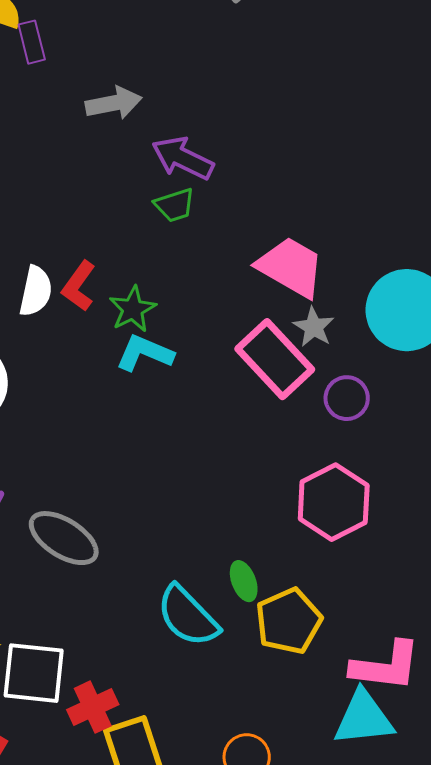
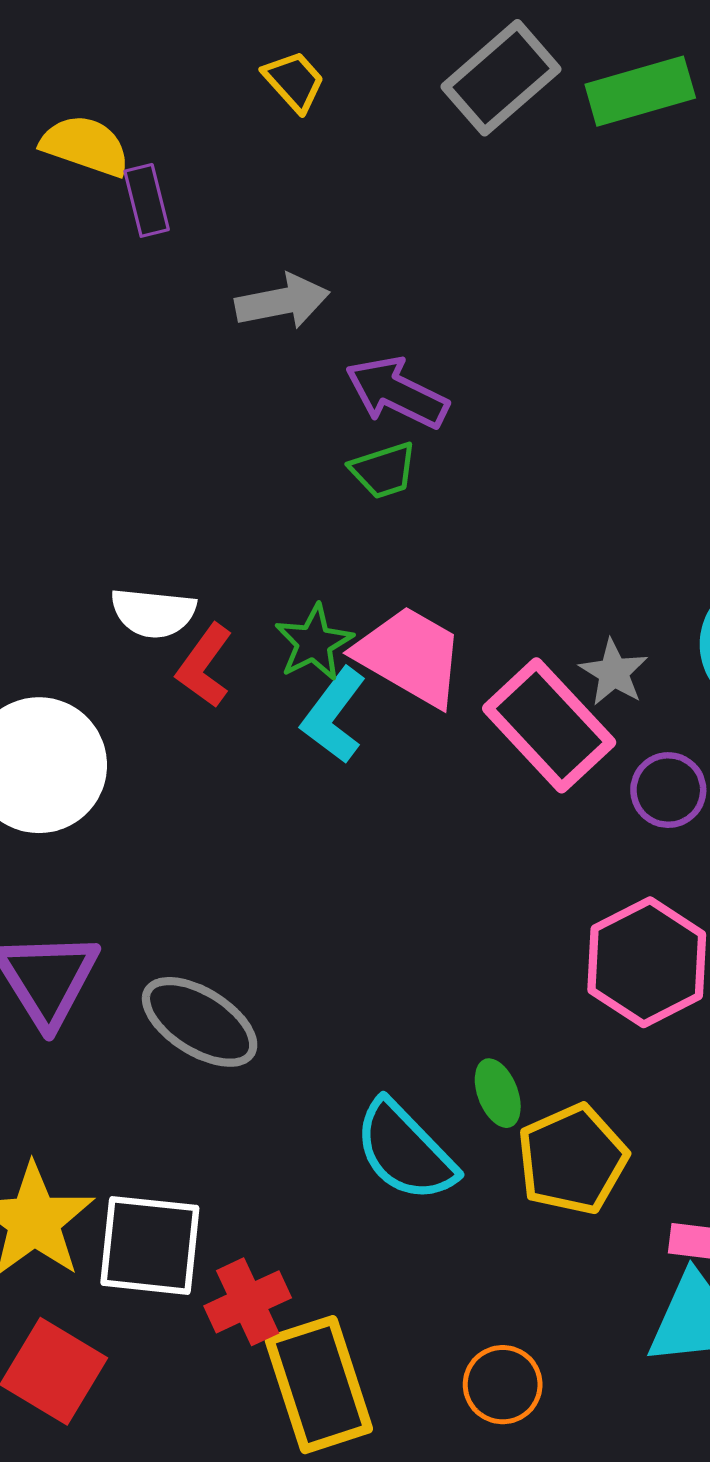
pink trapezoid: (291, 267) -> (410, 656), moved
red L-shape: (79, 286) -> (205, 666), moved
white semicircle: (36, 291) -> (153, 613), turned 84
cyan L-shape: (145, 353) -> (334, 715), turned -76

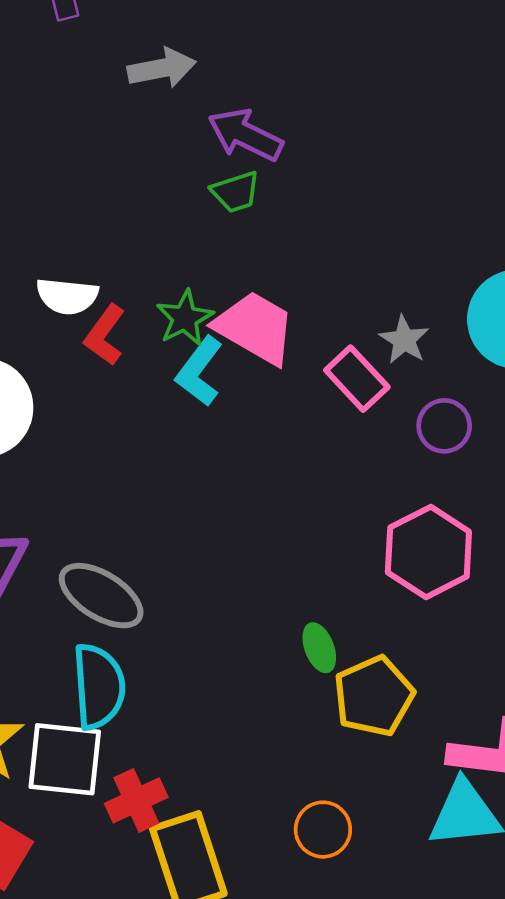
pink rectangle: (549, 725) -> (357, 379), size x0.7
cyan semicircle: (405, 1151) -> (99, 686), moved, turned -140
orange circle: (503, 1385) -> (323, 830), moved

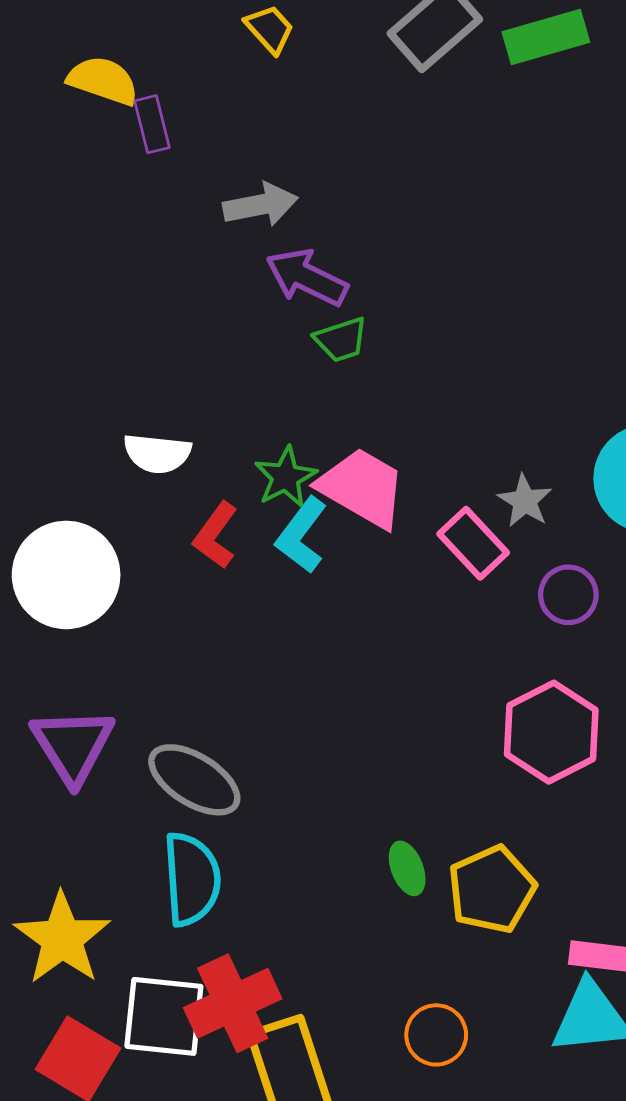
purple arrow: (245, 135) -> (307, 278), moved
red L-shape: (105, 335) -> (215, 535), moved
green ellipse: (319, 648) -> (407, 868), moved
white square: (65, 759) -> (164, 1016), moved
red cross: (136, 800) -> (233, 1003), size x1.4

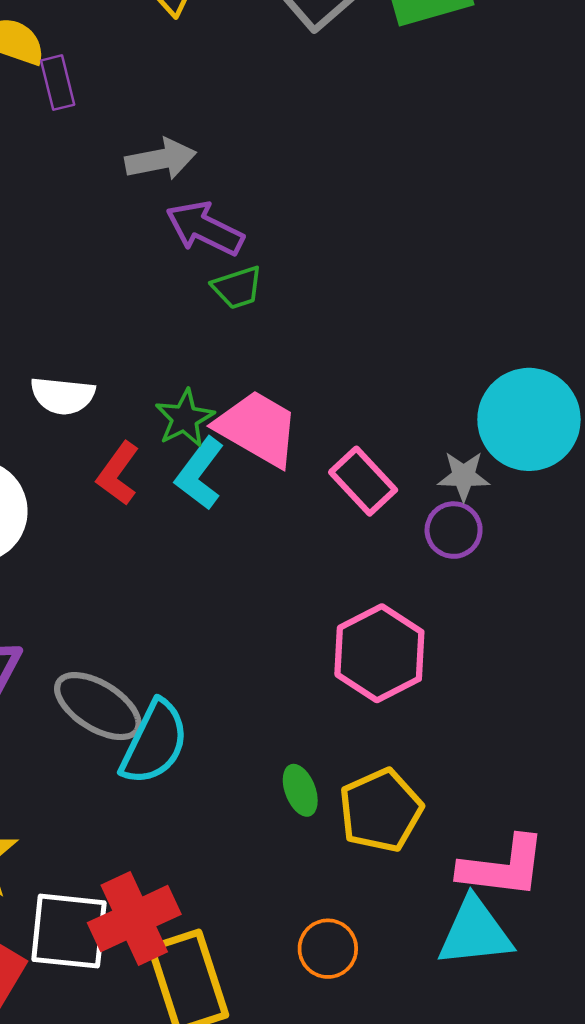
gray star: (525, 501) -> (464, 476), moved, turned -30
pink hexagon: (551, 732) -> (379, 653), moved
cyan semicircle: (192, 879) -> (154, 743), moved, turned 30

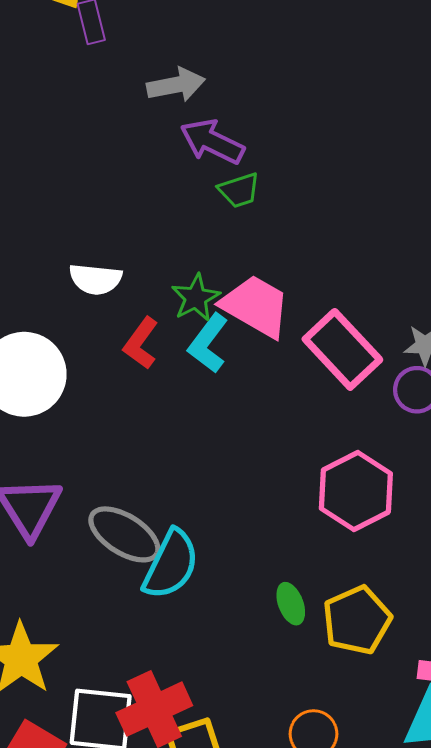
pink rectangle: (363, 481) -> (342, 349), size x1.4

